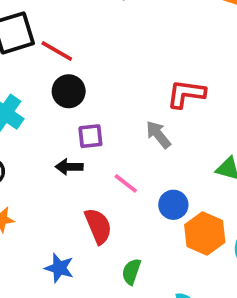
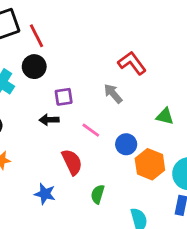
red line: (57, 51) -> (37, 36), turned 35
black circle: (69, 91) -> (34, 67), moved
red L-shape: (186, 94) -> (132, 63), turned 48

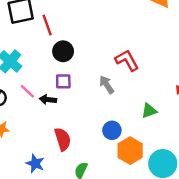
black circle: (34, 67) -> (63, 51), moved
green triangle: (165, 116) -> (149, 111), turned -42
pink line: (91, 130) -> (27, 91), moved

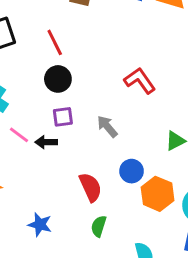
red line: (47, 25) -> (55, 42), moved
gray arrow: (107, 85) -> (107, 126), moved
red semicircle: (63, 139) -> (90, 187), moved

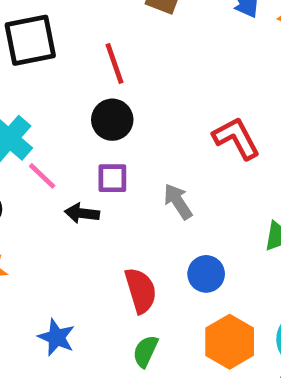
pink line: (19, 135) -> (42, 176), moved
orange hexagon: (158, 194) -> (230, 342), moved

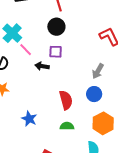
gray arrow: (178, 201) -> (98, 71), moved, turned -119
green semicircle: (145, 351) -> (67, 126), turned 64

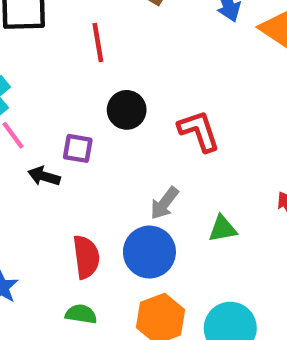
black circle: (56, 27) -> (127, 110), moved
blue circle: (94, 94) -> (149, 252), size x1.5

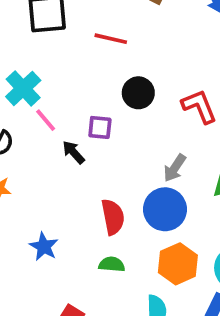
red line: (98, 43) -> (111, 39), turned -64
black arrow: (44, 176) -> (74, 152), turned 35

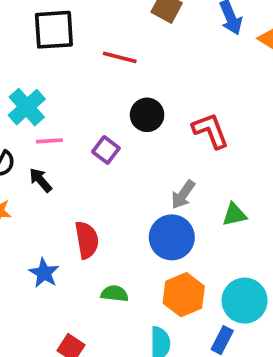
pink line: (46, 120) -> (49, 141), turned -55
purple square: (100, 127) -> (106, 150), turned 30
black arrow: (74, 152) -> (40, 180), moved
red semicircle: (113, 217) -> (87, 240), moved

